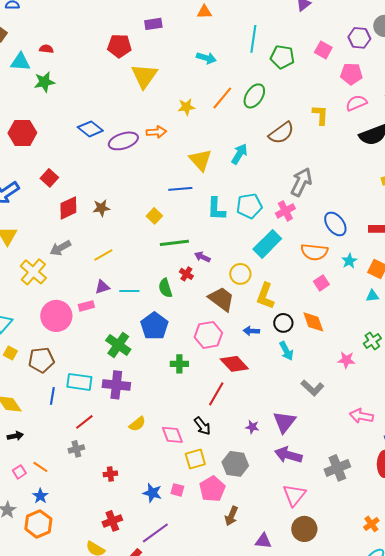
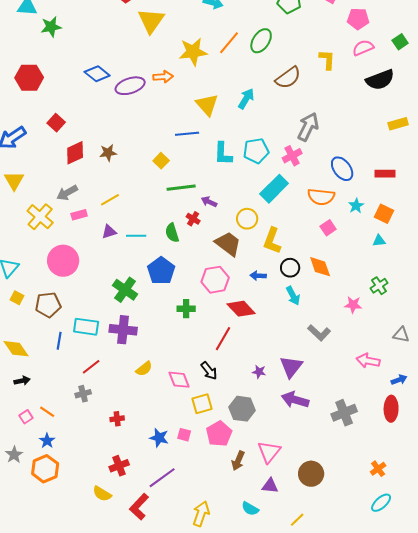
yellow star: (186, 107) -> (193, 52), size x1.6
pink rectangle: (86, 306) -> (79, 215), moved
pink triangle: (294, 495) -> (269, 452), moved

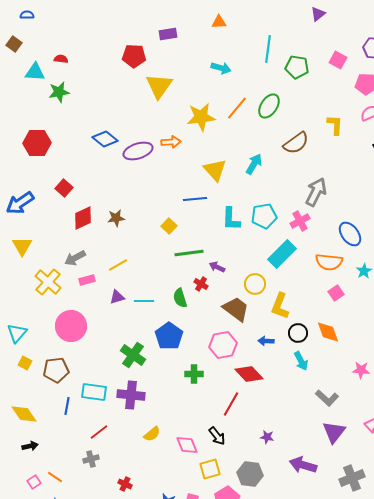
purple triangle: (291, 367) -> (334, 432), moved
red cross: (117, 419) -> (125, 484), turned 32

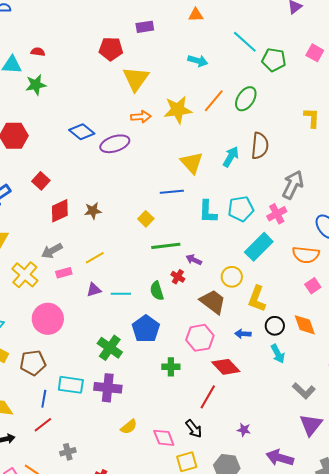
cyan line: (268, 49) -> (245, 42), turned -56
orange arrow: (171, 142) -> (141, 117), moved
brown semicircle: (296, 143) -> (260, 146), moved, turned -48
red line: (99, 432) -> (43, 425), moved

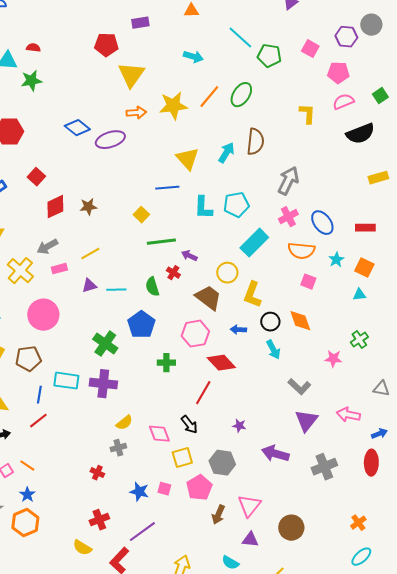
pink cross: (277, 214) -> (288, 217), moved
pink square: (313, 286) -> (308, 282), turned -35
gray cross: (68, 452) -> (118, 448), moved

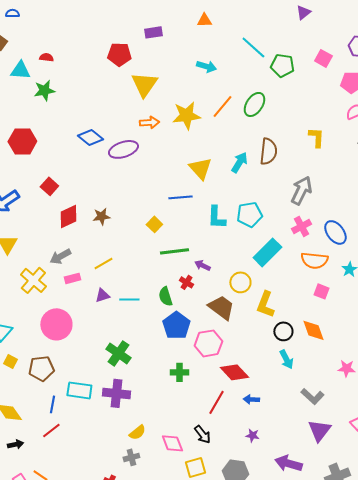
yellow L-shape: (307, 114) -> (316, 137), moved
blue pentagon: (141, 325) -> (176, 325), moved
blue arrow: (238, 330) -> (251, 399), moved

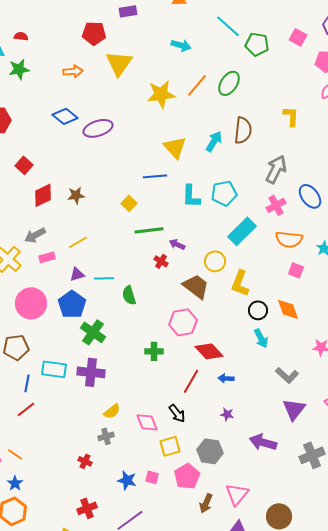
orange arrow: (149, 122) -> (73, 71), moved
blue ellipse: (335, 232) -> (310, 196), moved
green semicircle: (165, 296) -> (129, 295), moved
blue pentagon: (176, 325) -> (72, 304), moved

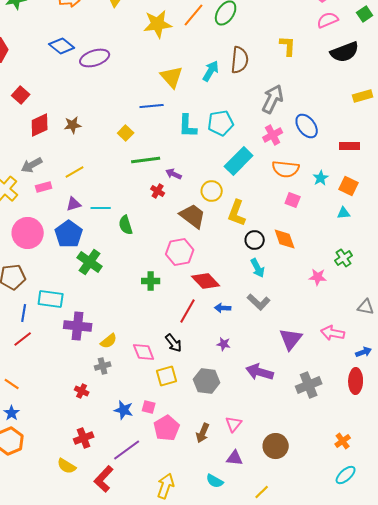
purple cross: (91, 372) -> (78, 326), moved
gray L-shape: (287, 375) -> (259, 302), moved
pink pentagon: (187, 476) -> (167, 428), moved
pink triangle: (237, 494) -> (234, 424), size x0.7

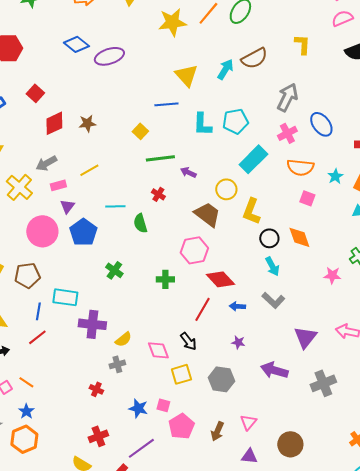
brown semicircle: (240, 60) -> (254, 58), turned 56
red cross: (158, 191) -> (158, 194), moved
purple triangle: (74, 204) -> (67, 206), moved, turned -35
green cross: (90, 262) -> (114, 270), moved, size x0.7

